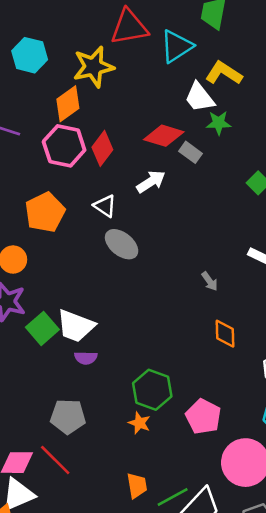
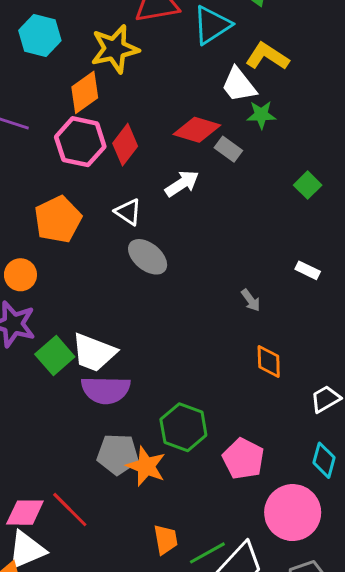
purple semicircle: (86, 358) -> (106, 390), size x1.8
gray pentagon: (68, 417) -> (118, 454), moved
orange star: (139, 423) -> (146, 466), moved, size x1.5

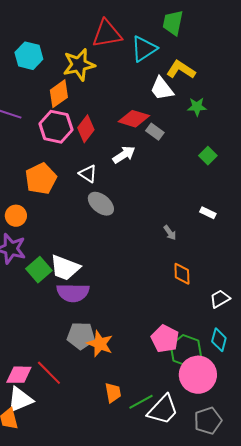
green star: (261, 115) -> (197, 107), moved
green hexagon: (183, 427) -> (186, 351), moved

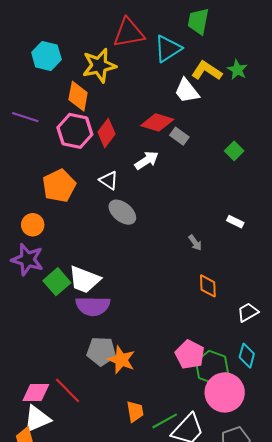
orange diamond: (59, 94) -> (78, 96), turned -44
green star: (197, 107) -> (237, 70), moved, turned 30
green square: (208, 156) -> (234, 151), moved

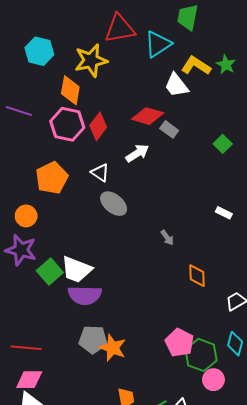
gray arrow: (195, 243) -> (167, 238), moved
red line: (68, 390) -> (26, 348), moved, turned -40
pink circle: (225, 392) -> (213, 380), size x0.6

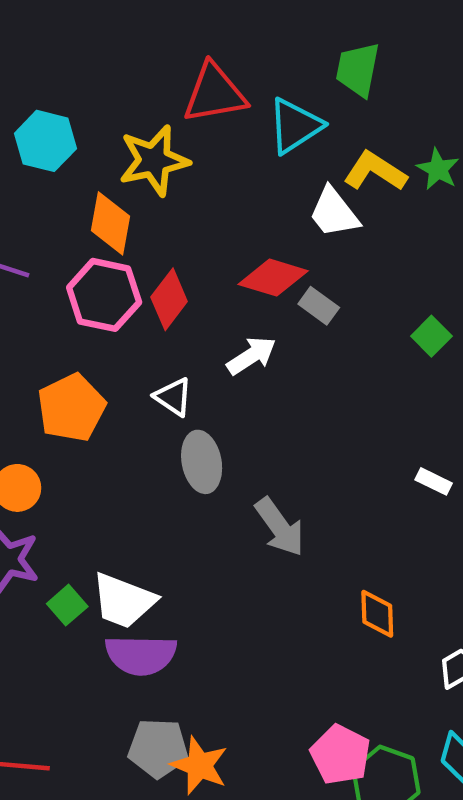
gray ellipse: (114, 204) -> (202, 462), turned 40
gray arrow: (167, 238) -> (280, 527), moved, size x1.8
green square: (50, 272) -> (67, 605), size x0.7

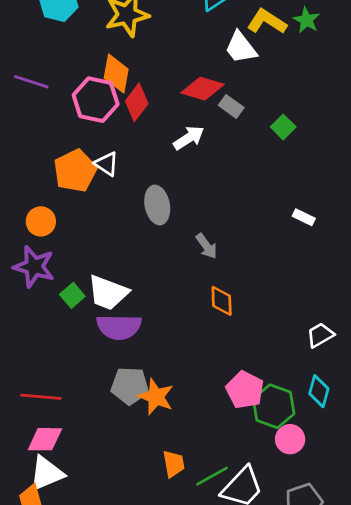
orange diamond: (111, 223) -> (116, 74), moved
green square: (431, 336) -> (283, 127), moved
white triangle: (173, 397) -> (107, 164), moved
gray arrow: (280, 527) -> (207, 246), size x0.7
orange diamond: (377, 614) -> (222, 301), moved

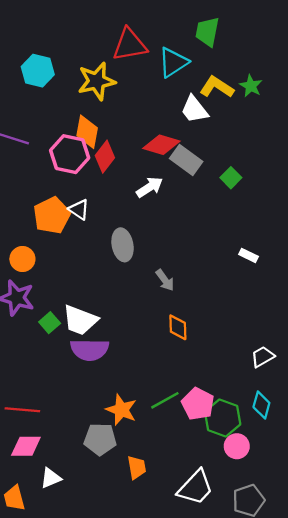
gray rectangle: (231, 106) -> (186, 160), size x1.5
gray pentagon: (130, 386) -> (100, 439), moved
white triangle: (46, 473) -> (51, 478), moved, size x0.7
green line: (212, 476) -> (165, 400), moved

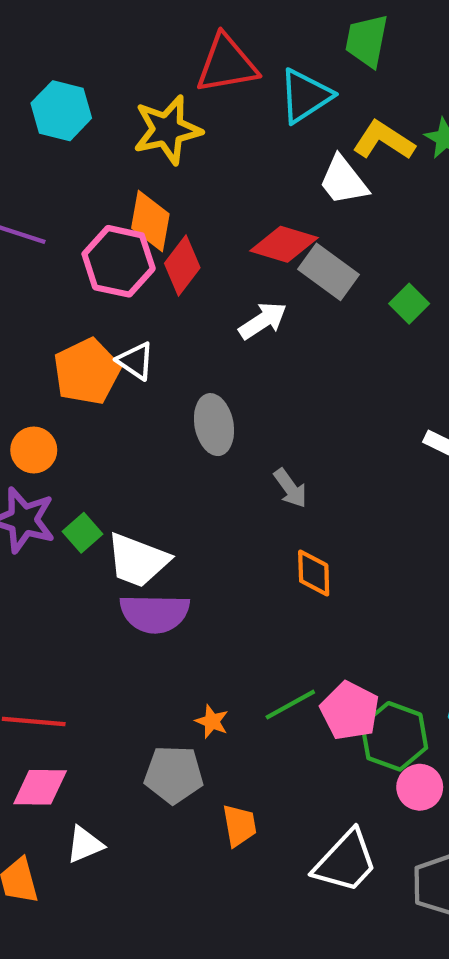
green square: (50, 323) -> (83, 533), moved
orange star: (121, 410) -> (212, 721), size x0.6

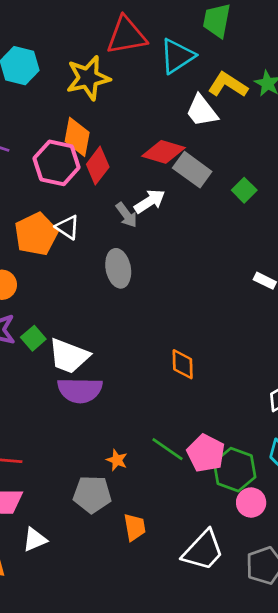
gray arrow: (290, 488) -> (126, 215), moved
green line: (290, 705) -> (168, 449), turned 64

